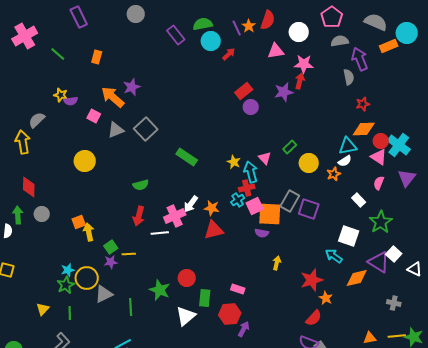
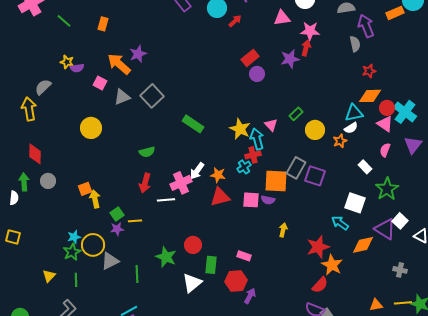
yellow star: (234, 162) -> (240, 129), size x1.5
pink square: (255, 206) -> (251, 200), moved, turned 30
orange star: (326, 298) -> (332, 265), size x1.5

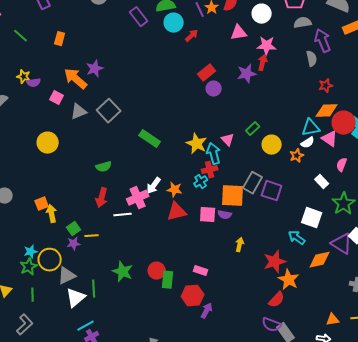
red circle: (387, 108) -> (344, 123), size x1.5
pink triangle: (385, 124) -> (330, 139), moved
red circle: (193, 245) -> (157, 271), moved
white triangle: (192, 283) -> (76, 298), moved

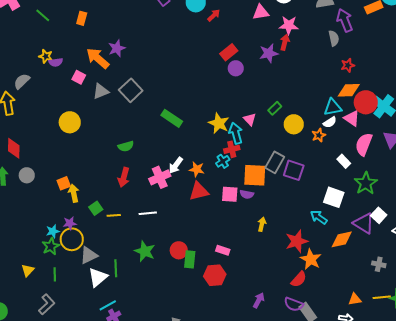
pink semicircle: (342, 165) -> (364, 144), size x1.6
white line: (123, 215) -> (148, 213), moved
purple star: (74, 244) -> (70, 223), moved
purple arrow: (207, 311) -> (259, 300), moved

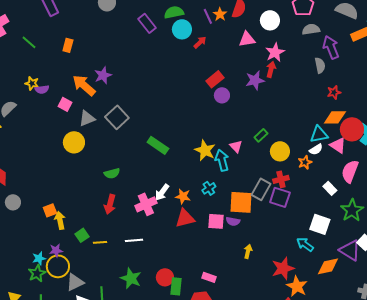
pink star: (289, 25) -> (275, 52), turned -30
yellow circle: (70, 122) -> (74, 142), moved
red cross: (232, 149) -> (281, 179), moved

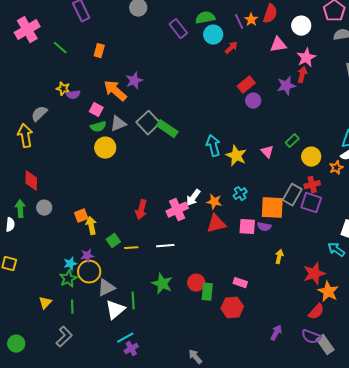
green rectangle: (158, 145) -> (167, 129), moved
cyan arrow: (222, 160) -> (213, 146), moved
green semicircle: (112, 173) -> (98, 127), moved

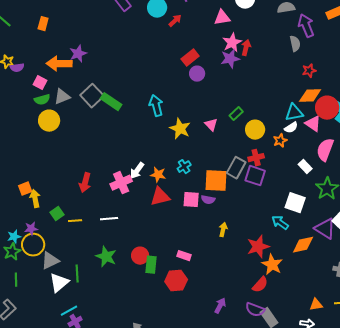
pink star: (306, 58) -> (232, 43), moved
orange arrow: (115, 91) -> (59, 64), turned -40
cyan arrow: (213, 146) -> (156, 106), moved

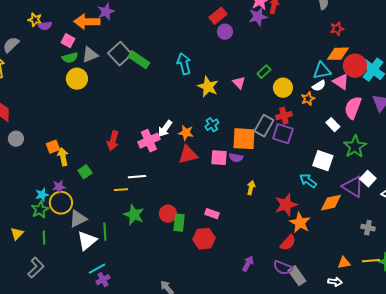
yellow line: (75, 221) -> (121, 190), moved

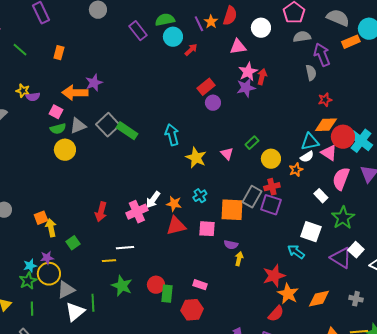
purple semicircle: (236, 158) -> (231, 245), moved
orange diamond: (331, 203) -> (319, 299), moved

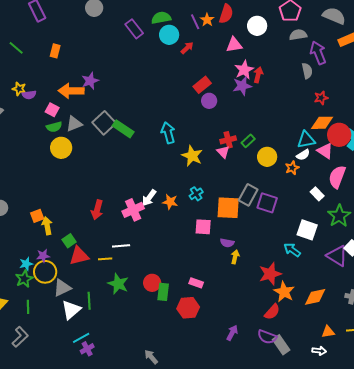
red cross: (272, 187) -> (228, 140), moved
red triangle: (176, 226) -> (79, 256), moved

